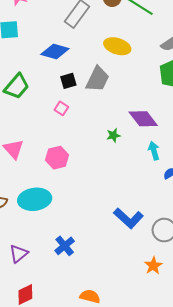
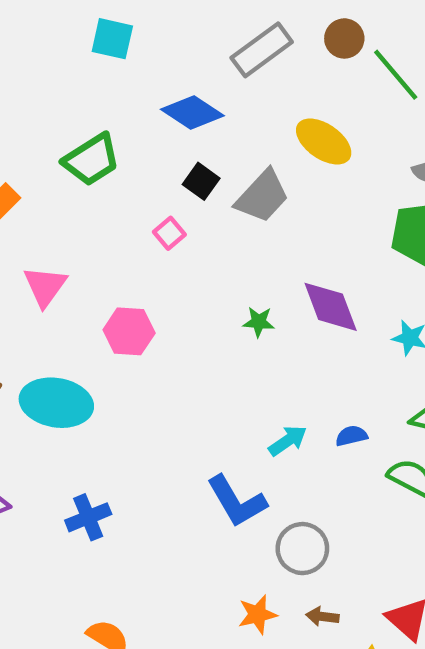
black square: (68, 81) -> (201, 181), turned 35
cyan arrow: (154, 151) -> (288, 441), moved, turned 54

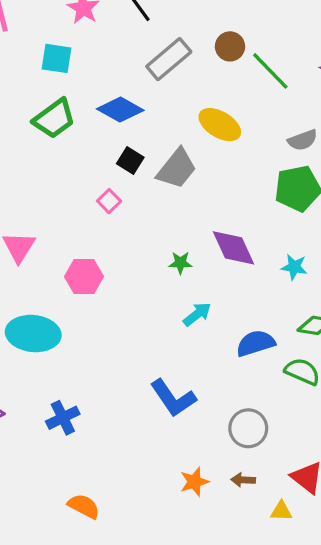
green trapezoid: (91, 160) -> (54, 119), moved
blue semicircle: (351, 436) -> (256, 343), size x1.6
cyan arrow: (288, 441) -> (197, 314), moved
gray circle: (302, 549) -> (248, 428), moved

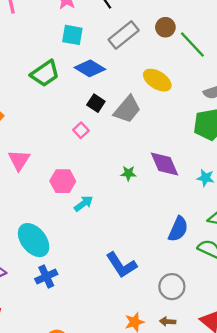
cyan square: (57, 58) -> (72, 35), moved
cyan arrow: (197, 314) -> (84, 203), moved
cyan ellipse: (33, 334) -> (34, 240), moved, turned 44
blue semicircle: (256, 343) -> (178, 229), turned 130

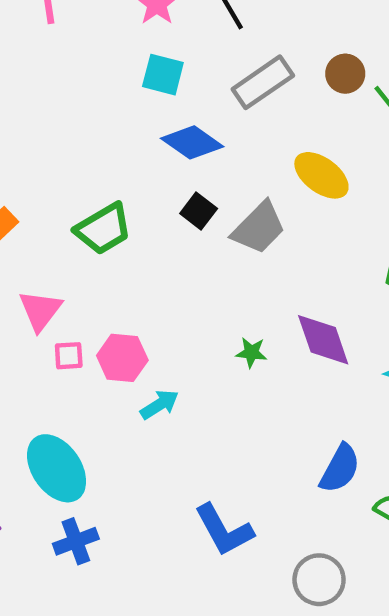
green trapezoid: (45, 73) -> (103, 229), moved
pink square: (81, 130) -> (69, 356), moved, turned 35

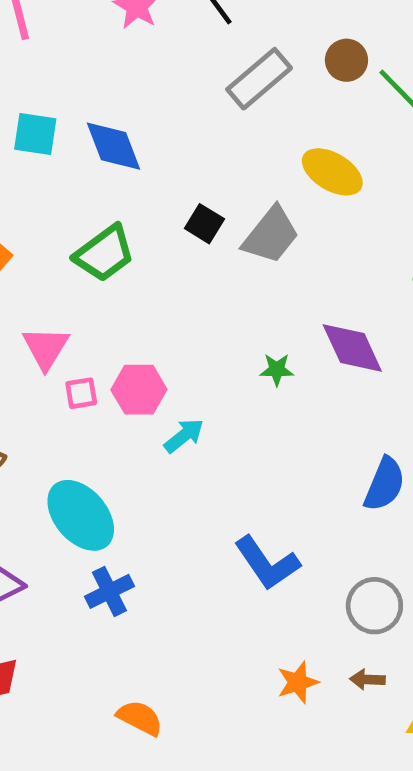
cyan square: (163, 75) -> (35, 134), moved
blue diamond: (192, 142) -> (114, 146), moved, turned 40

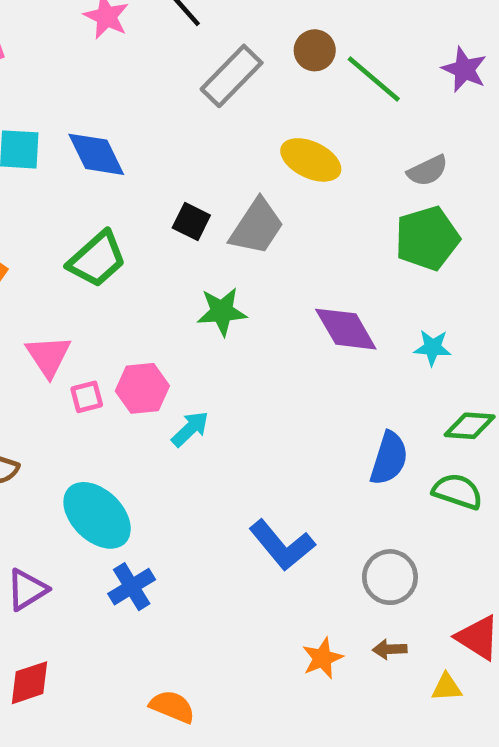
green star: (277, 370) -> (222, 312), moved, size x1.5

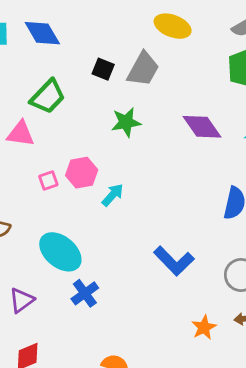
pink triangle: (48, 356) -> (20, 134), moved, turned -44

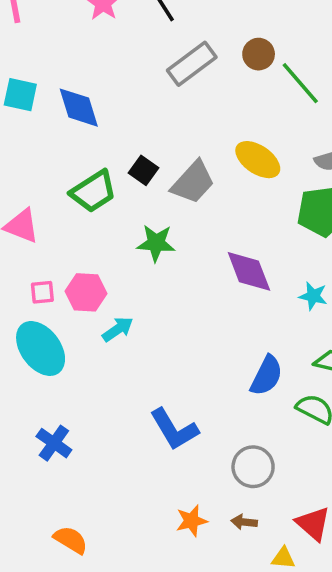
yellow ellipse: (173, 26) -> (258, 160), moved
green trapezoid: (48, 97) -> (93, 191), moved
cyan ellipse: (60, 252) -> (41, 348), moved
blue cross: (85, 293) -> (54, 443), turned -32

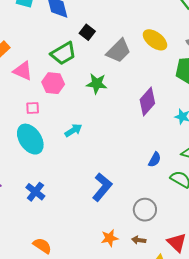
black square: (143, 170) -> (87, 32), moved
purple diamond: (249, 271) -> (147, 101), turned 60
pink hexagon: (86, 292) -> (53, 83), moved
blue semicircle: (267, 376) -> (155, 160), size x0.7
blue L-shape: (174, 429) -> (102, 187), turned -112

